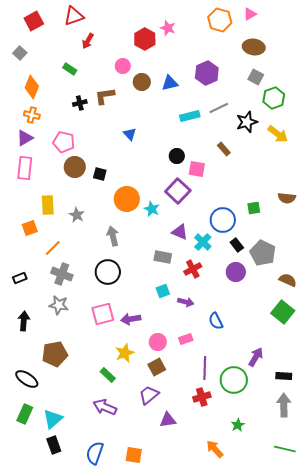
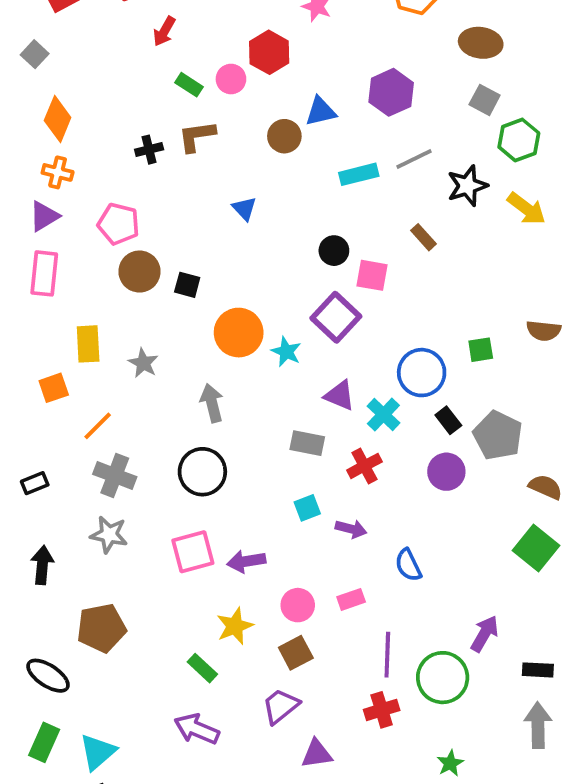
red hexagon: (145, 39) -> (269, 52), moved
green rectangle: (70, 69) -> (189, 85), moved
brown circle: (142, 82) -> (284, 136), moved

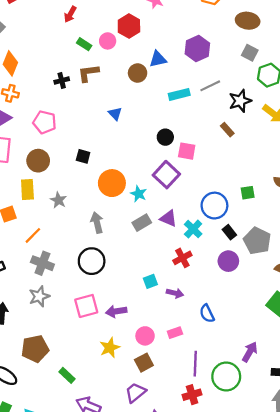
brown rectangle: (424, 237) -> (227, 130), moved
brown circle: (139, 272) -> (38, 161), moved
gray rectangle: (307, 443) -> (142, 223), moved, turned -42
gray star: (109, 535) -> (39, 296), turned -30
green rectangle: (202, 668) -> (67, 375), moved

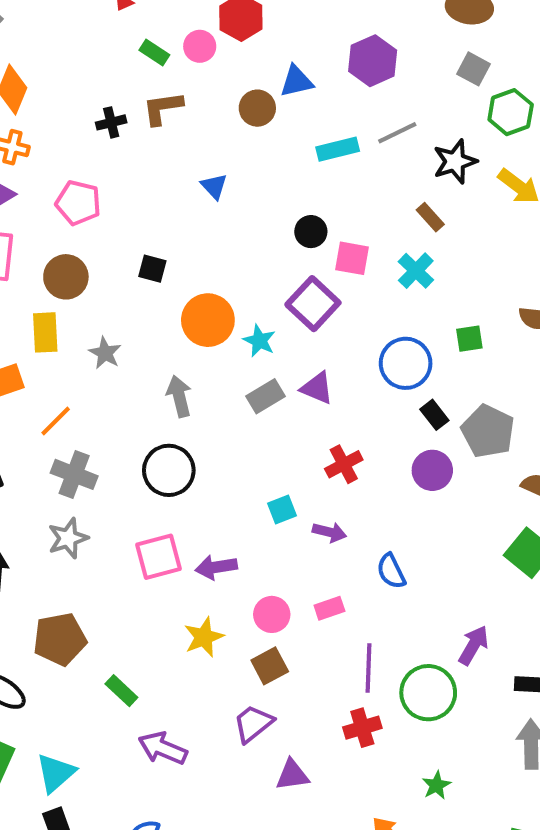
cyan cross: (193, 229) -> (416, 271), moved

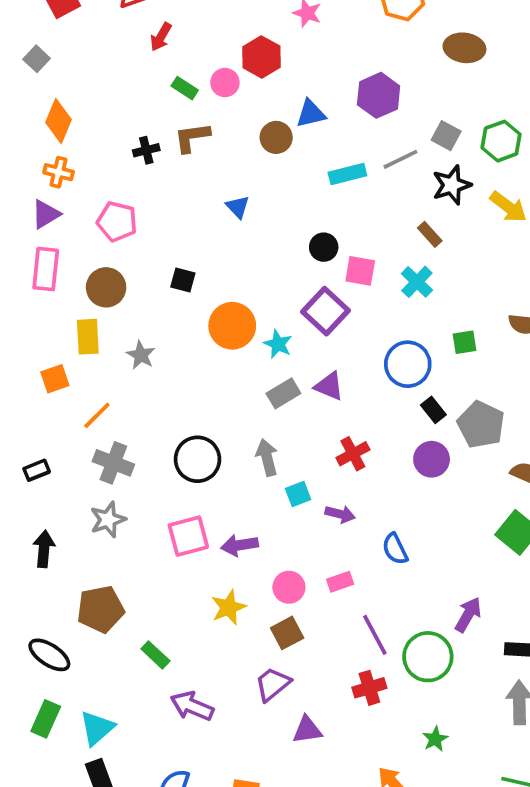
gray square: (473, 69) -> (446, 136), moved
gray arrow: (179, 396) -> (267, 457), moved
purple line: (368, 668) -> (375, 635), turned -30

